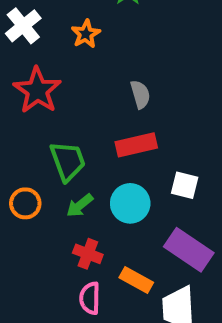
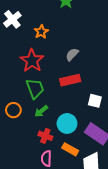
orange star: (86, 34) -> (41, 32), moved
red star: (37, 90) -> (32, 61), moved
gray semicircle: (140, 94) -> (72, 54), turned -120
cyan circle: (130, 203) -> (67, 123), moved

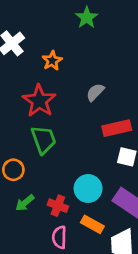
red rectangle: (70, 80) -> (117, 128), moved
green arrow: (41, 111) -> (25, 203), moved

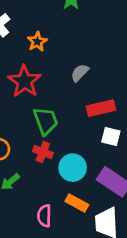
green trapezoid: (44, 140) -> (46, 121), moved
red cross: (58, 206) -> (43, 152), moved

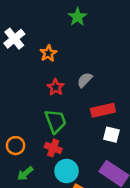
red star: (24, 81) -> (56, 87), moved, size x0.6
cyan circle: (73, 168) -> (67, 171), moved

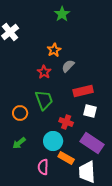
orange star: (48, 53) -> (54, 50), moved
orange circle: (16, 146) -> (20, 113), moved
red cross: (53, 148) -> (66, 122), moved

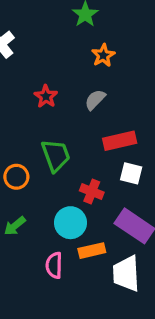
orange star: (54, 50) -> (103, 55), moved
red star: (44, 72) -> (46, 96), moved
orange rectangle: (66, 158) -> (92, 251), turned -42

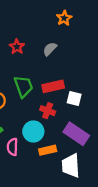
orange star: (103, 55) -> (64, 18), moved
red rectangle: (120, 141) -> (53, 86), moved
pink semicircle: (54, 265) -> (12, 147), moved

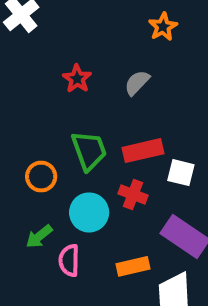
cyan circle: (33, 132) -> (89, 212), moved

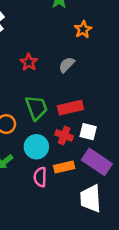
white square: (181, 173) -> (88, 132), moved
pink semicircle: (69, 260) -> (40, 177), moved
orange rectangle: (133, 266) -> (64, 167), moved

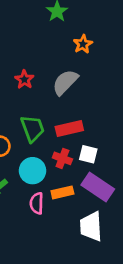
gray semicircle: (67, 65) -> (65, 82), size x1.5

